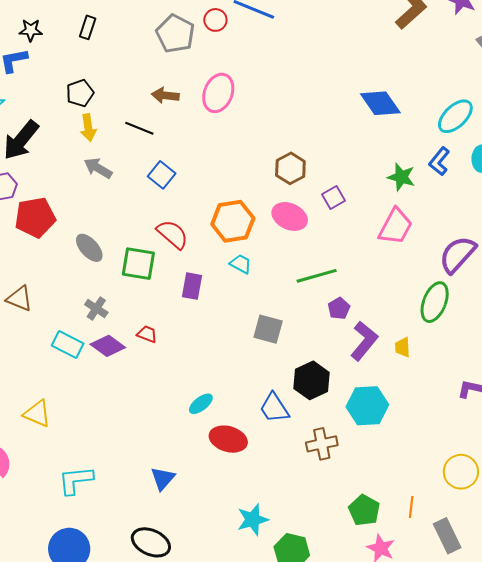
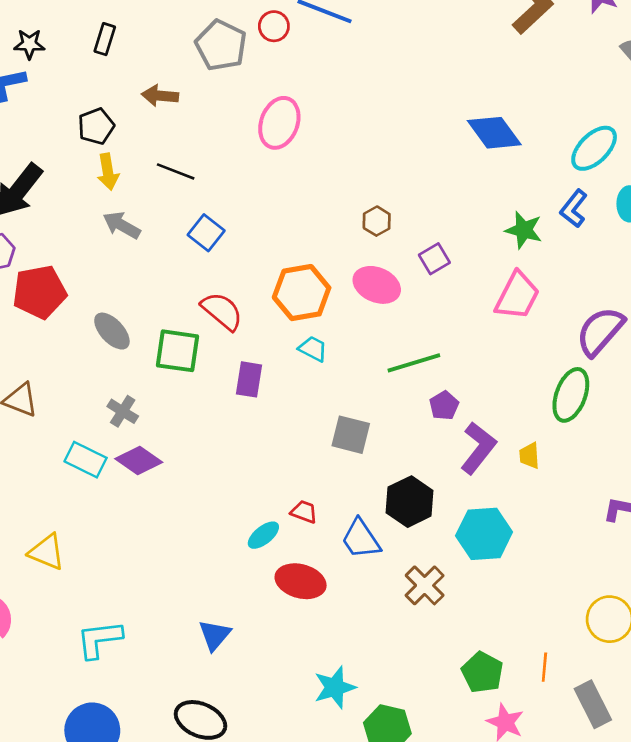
brown arrow: (165, 95) -> (160, 96), moved
brown hexagon: (290, 168) -> (377, 221), size x0.7
red trapezoid: (147, 334) -> (304, 512), moved
brown cross: (322, 444) -> (425, 585), turned -32

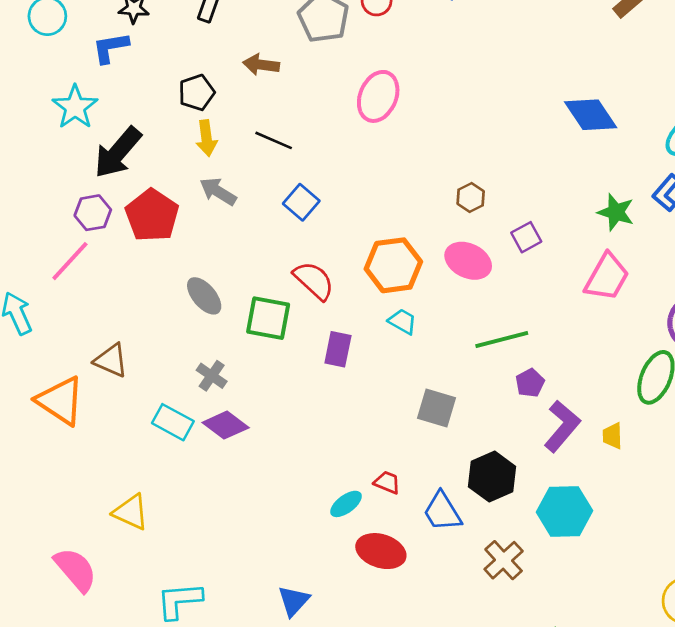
red pentagon: (40, 292) -> (152, 215), moved, turned -30

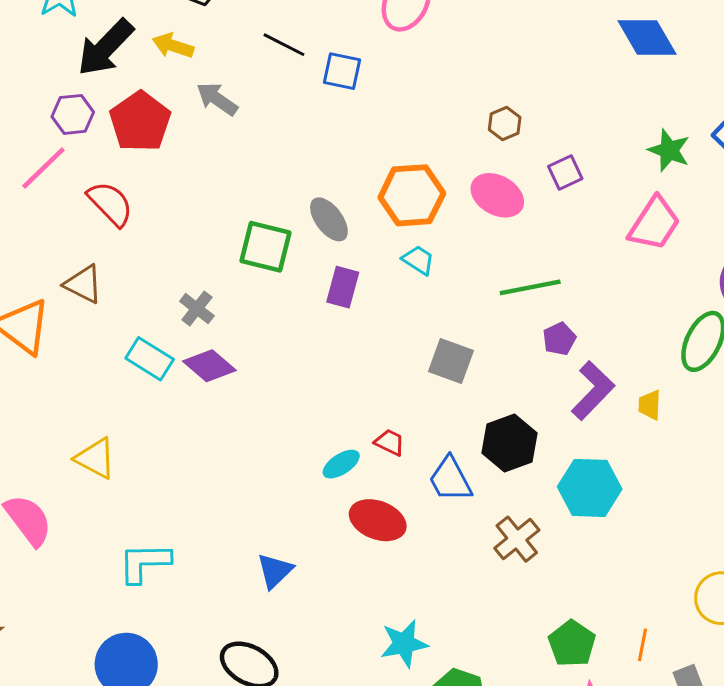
yellow arrow: (206, 138) -> (173, 46), moved, turned 112
blue square: (301, 202) -> (342, 71), moved, turned -32
red semicircle: (314, 281) -> (110, 204), moved
gray ellipse: (204, 296) -> (329, 219), moved

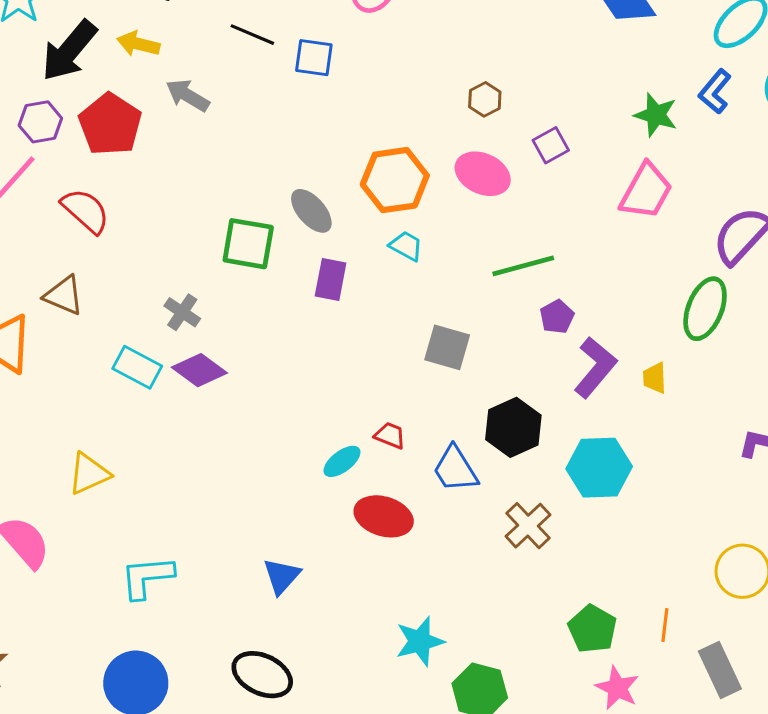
yellow triangle: (95, 458) -> (89, 474), turned -48

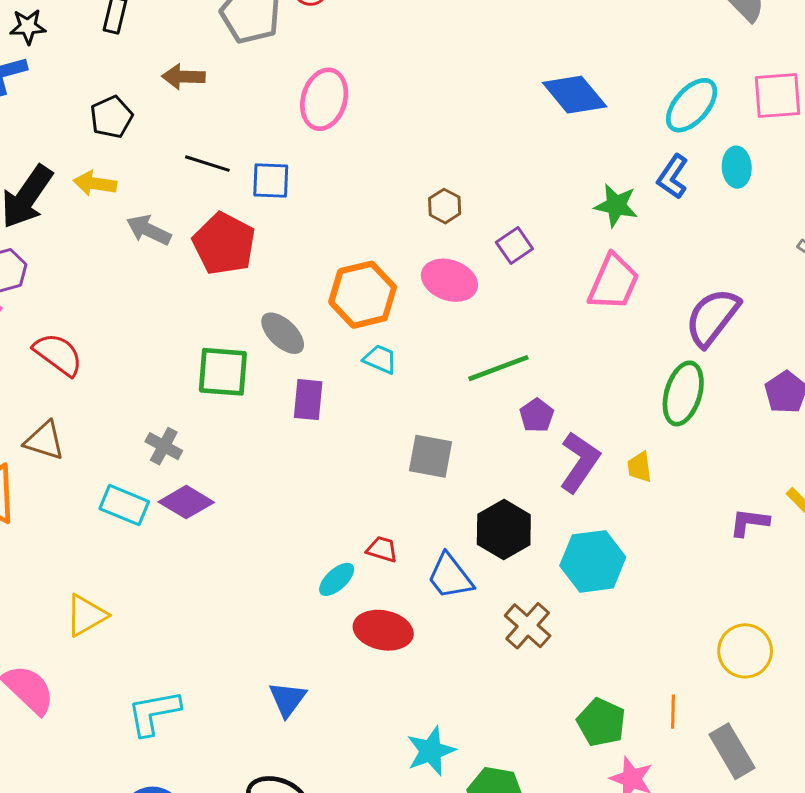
red pentagon: (110, 124) -> (224, 244), moved

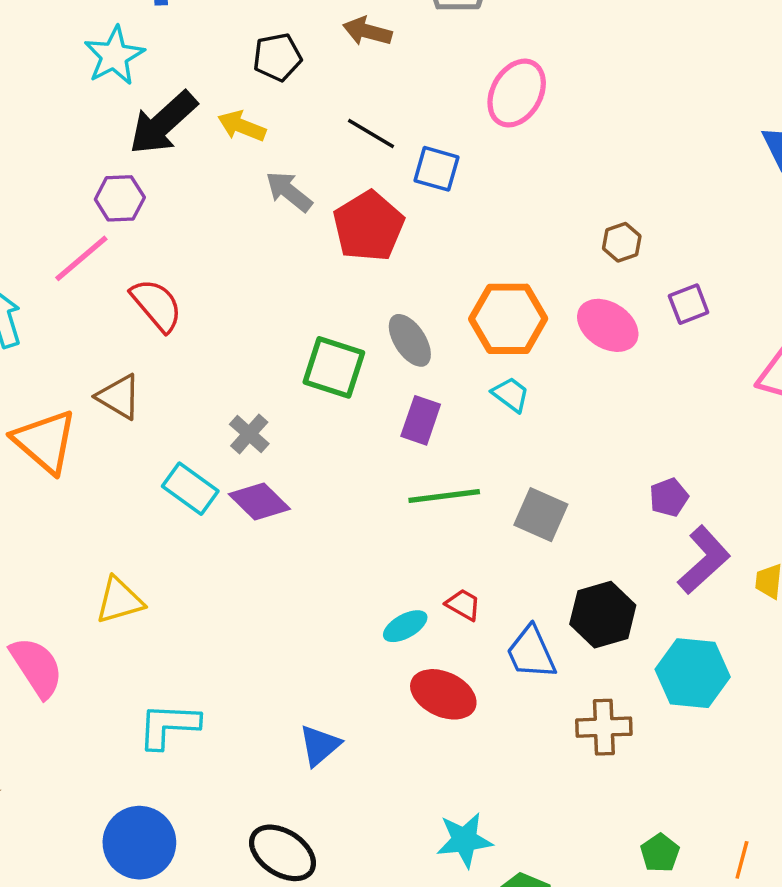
green line: (498, 368) -> (444, 496), moved
brown cross: (528, 626) -> (604, 727), turned 33
green pentagon: (601, 722) -> (660, 853), size x0.7

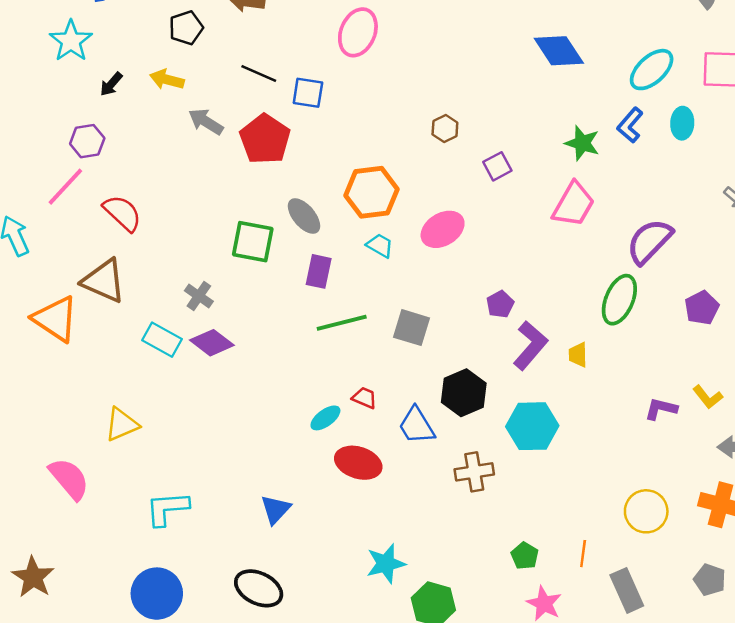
black arrow: (163, 123) -> (111, 84), size x0.5
pink ellipse: (608, 325) -> (443, 229), moved, turned -57
brown triangle: (119, 397) -> (104, 281), size x1.4

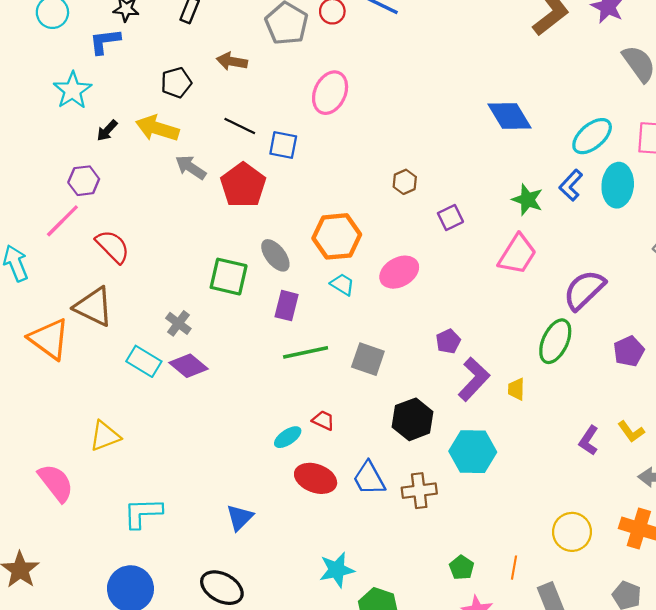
yellow arrow: (167, 80) -> (157, 128), size x1.4
cyan ellipse: (682, 123) -> (618, 185), size x1.5
purple L-shape: (661, 409) -> (589, 440), turned -72
blue trapezoid: (417, 426) -> (369, 478), moved

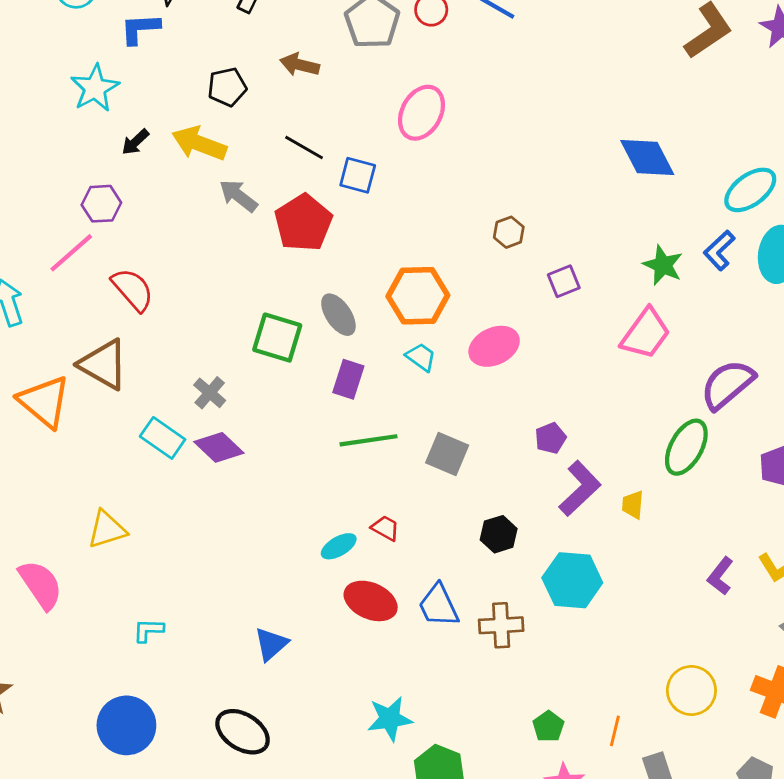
black hexagon: (413, 419) -> (499, 534), size x0.7
cyan L-shape: (143, 513) -> (148, 630), size x0.6

